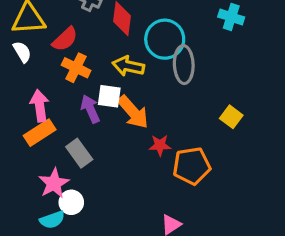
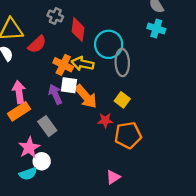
orange cross: (76, 68) -> (63, 65), moved
yellow square: (231, 117) -> (122, 100), moved

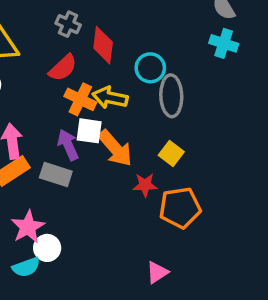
red semicircle: (37, 44) -> (63, 68), moved
cyan circle: (109, 44) -> (150, 68), size x0.7
gray rectangle: (47, 126) -> (56, 174), moved, turned -36

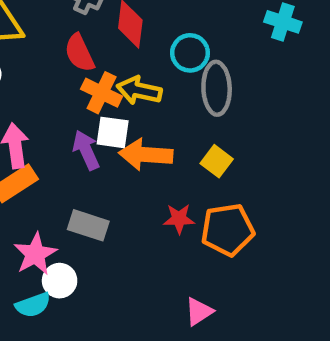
red semicircle: (63, 68) -> (79, 53), turned 108
orange arrow: (115, 148) -> (146, 155), turned 135
gray rectangle: (56, 174) -> (88, 225), moved
red star: (145, 185) -> (179, 219), moved

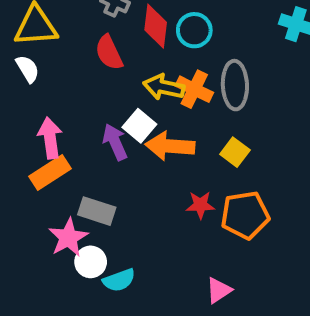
cyan circle: (190, 53) -> (194, 30), moved
orange cross: (102, 93) -> (194, 89), moved
white square: (113, 132) -> (139, 126), turned 32
gray rectangle: (88, 225) -> (97, 211), moved
cyan semicircle: (33, 305) -> (119, 280), moved

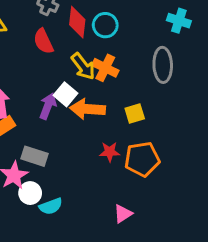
gray ellipse: (235, 85) -> (163, 65), moved
yellow arrow: (164, 87) -> (83, 66), turned -140
purple arrow: (115, 142) -> (48, 106), turned 45
yellow square: (235, 152) -> (135, 113), turned 36

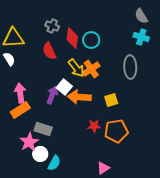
orange cross: (105, 68) -> (91, 69), turned 30
cyan semicircle: (51, 206) -> (54, 163), turned -42

